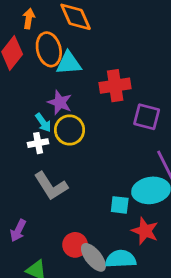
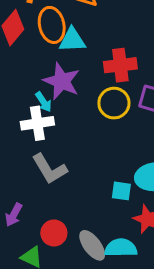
purple star: (60, 102) -> (62, 81), size x1.4
yellow circle: (70, 130) -> (114, 103), moved
white cross: (38, 143) -> (37, 123), size x1.5
red circle: (75, 245) -> (54, 233), moved

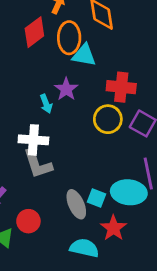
purple star: (62, 81) -> (66, 89), size x0.7
white cross: (37, 123) -> (33, 140), moved
gray ellipse: (92, 245) -> (76, 204), moved

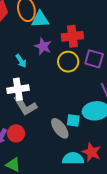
purple star: (66, 89) -> (43, 46), moved
red circle: (28, 221) -> (16, 133), moved
red star: (113, 228) -> (92, 152), moved

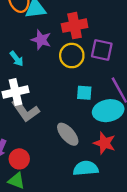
cyan square: (73, 120) -> (84, 93), moved
red circle: (16, 133) -> (19, 159), moved
red star: (92, 152) -> (105, 143), moved

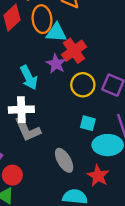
red cross: (75, 26) -> (74, 51), moved, turned -35
cyan arrow: (17, 59) -> (29, 77), size x1.5

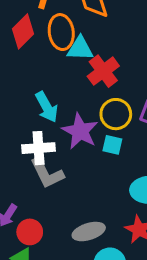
purple star: (56, 64) -> (80, 131), moved, size x1.4
cyan square: (88, 123) -> (112, 145), moved
gray ellipse: (64, 160) -> (89, 232), moved, turned -75

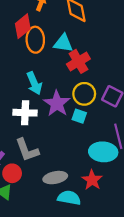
orange ellipse: (61, 32) -> (35, 40), moved
gray L-shape: (47, 173) -> (27, 150), moved

